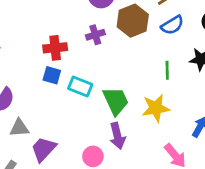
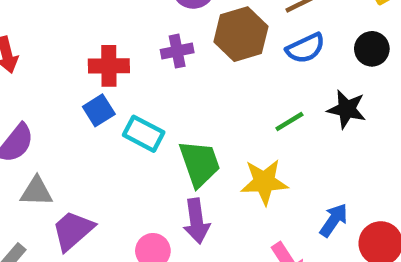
green line: (167, 70) -> (289, 122), turned 54
blue square: (52, 75) -> (99, 110), turned 36

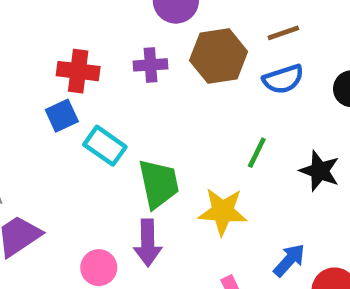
black star: (347, 109) -> (320, 171), moved
green line: (289, 122) -> (257, 153), turned -40

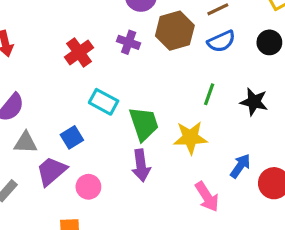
purple cross: (150, 65) -> (129, 42), turned 30
red cross: (78, 71) -> (79, 52), turned -36
blue square: (62, 116) -> (72, 137), moved
pink circle: (99, 268) -> (88, 187), moved

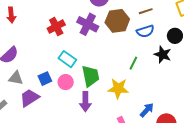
purple cross: (129, 42) -> (88, 24), size x1.5
black star: (254, 102) -> (163, 55), moved
pink circle: (88, 187) -> (66, 82), moved

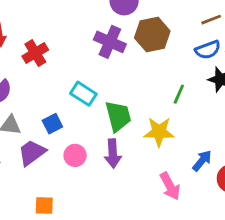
brown line: (146, 11) -> (211, 20), moved
red cross: (56, 27) -> (35, 53), moved
blue semicircle: (145, 31) -> (208, 50), moved
pink circle: (66, 82) -> (75, 155), moved

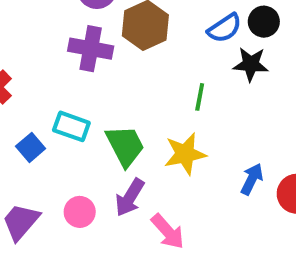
blue square: (52, 124) -> (31, 147), moved
purple arrow: (113, 153) -> (130, 197), turned 48
pink arrow: (170, 186) -> (168, 231), moved

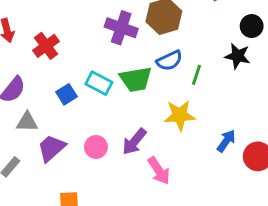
blue semicircle: (225, 28) -> (169, 61), moved
green trapezoid: (125, 146) -> (136, 79), moved, turned 100

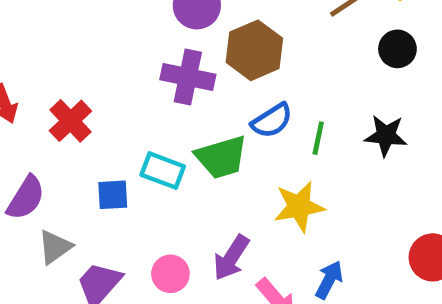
black star: (238, 56) -> (386, 136), moved
blue square: (66, 94) -> (113, 195), turned 36
gray triangle: (27, 122) -> (55, 247), turned -30
blue arrow: (226, 141) -> (329, 280), moved

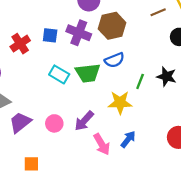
green line: (318, 138) -> (140, 81), moved
blue square: (113, 195) -> (50, 35), moved

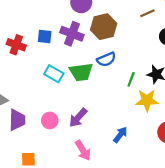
red cross: (20, 44) -> (16, 45), turned -36
yellow star: (120, 103) -> (147, 100), moved
purple trapezoid: (20, 122) -> (17, 120), turned 130
pink arrow: (102, 144) -> (83, 150), moved

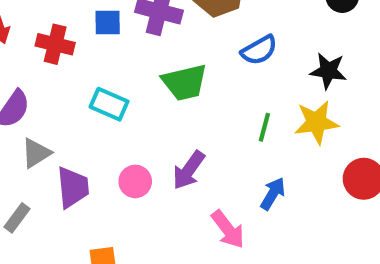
blue semicircle: (106, 59) -> (259, 50), moved
cyan rectangle: (54, 74) -> (109, 104), moved
green line: (131, 79) -> (264, 127), moved
pink arrow: (83, 150) -> (228, 229), moved

